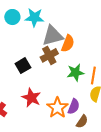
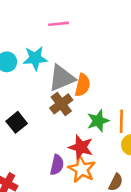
black square: (23, 66) -> (17, 122), moved
red star: (31, 98) -> (81, 147), moved
purple semicircle: (74, 107) -> (57, 165), moved

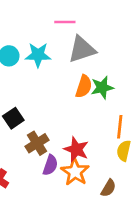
gray triangle: (62, 78) -> (82, 49), moved
brown cross: (61, 104) -> (37, 143), moved
green star: (98, 121) -> (102, 87), moved

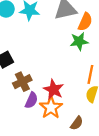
orange semicircle: (84, 86) -> (85, 22), moved

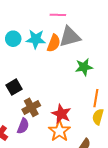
orange semicircle: (85, 22) -> (54, 43), moved
purple semicircle: (31, 100) -> (23, 126), moved

